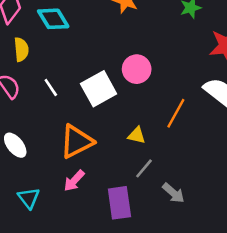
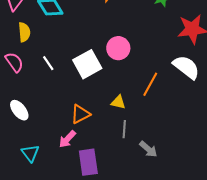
orange triangle: (77, 141) -> (80, 114), moved, size x0.7
gray line: (144, 168) -> (124, 129), turned -36
purple rectangle: (119, 203) -> (88, 162), moved

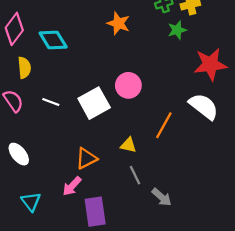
white line: (48, 63) -> (51, 102), turned -35
gray line: (124, 129) -> (135, 175), turned -30

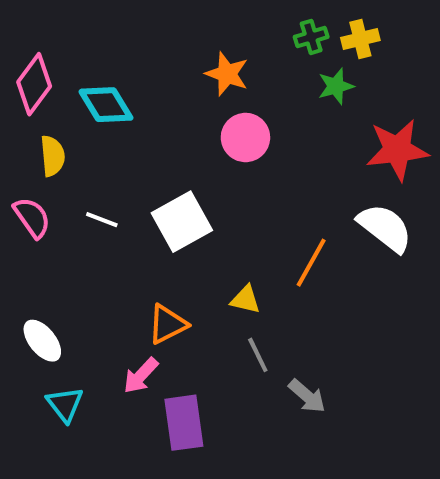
pink circle: (128, 85) -> (245, 137), moved
white ellipse: (19, 154) -> (42, 341), moved

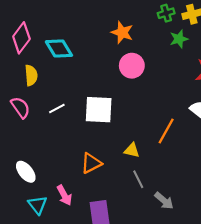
white line: (102, 220) -> (57, 109), turned -49
white square: (182, 222) -> (99, 110), turned 32
pink arrow: (141, 376) -> (64, 195), moved, turned -72

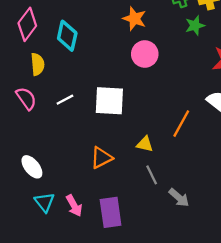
cyan diamond: (59, 49) -> (67, 36), turned 44
pink arrow: (64, 195) -> (74, 206), moved

